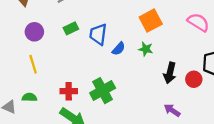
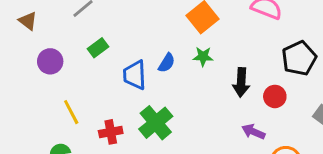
blue trapezoid: (98, 34) -> (135, 75), moved
yellow line: (33, 64) -> (71, 112), moved
red circle: (194, 79) -> (275, 96), moved

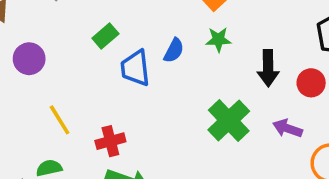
green rectangle: (98, 48) -> (105, 36), moved
green cross: (156, 123) -> (229, 120), moved

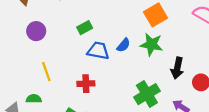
green star: (218, 40) -> (151, 44), size x1.5
blue trapezoid: (135, 68) -> (98, 51), turned 95
red cross: (110, 141) -> (86, 84), moved

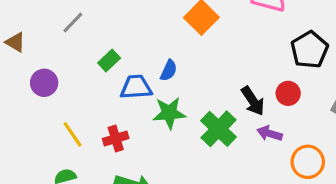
green star: (151, 44) -> (169, 113), moved
black arrow: (177, 68) -> (253, 101), moved, turned -30
red cross: (86, 84) -> (116, 138), moved

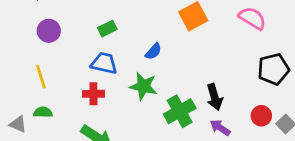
blue trapezoid: (136, 87) -> (104, 63), moved
red circle: (288, 93) -> (261, 116), moved
yellow line: (73, 134) -> (41, 77), moved

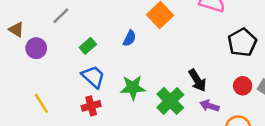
purple circle: (49, 31) -> (36, 48), moved
blue semicircle: (153, 51) -> (129, 38), moved
blue trapezoid: (104, 63) -> (93, 77), turned 45

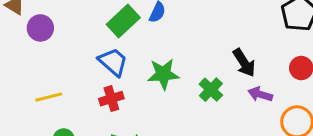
green rectangle: (88, 46) -> (123, 21), moved, size x1.5
green cross: (170, 101) -> (211, 90), size x0.7
yellow line: (41, 103) -> (49, 97), turned -70

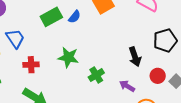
blue trapezoid: (113, 62) -> (15, 38), moved
black arrow: (244, 63) -> (135, 57), moved

